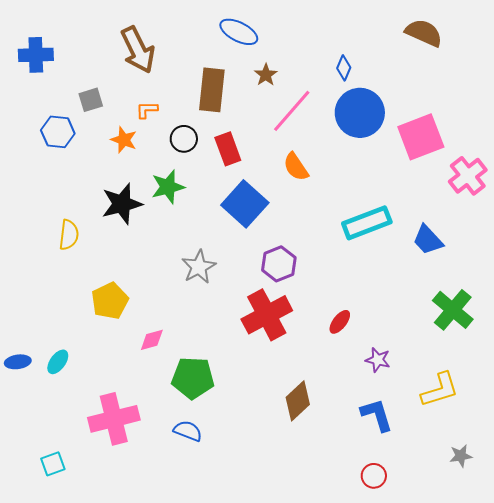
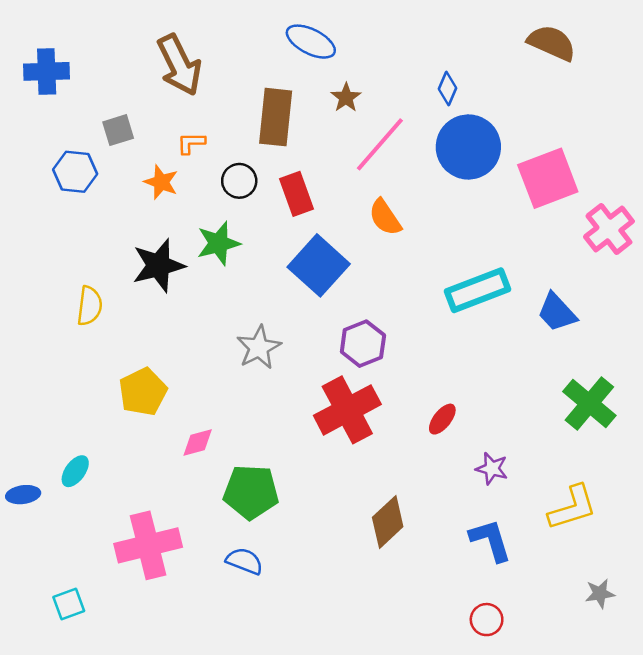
blue ellipse: (18, 362) -> (23, 495), moved

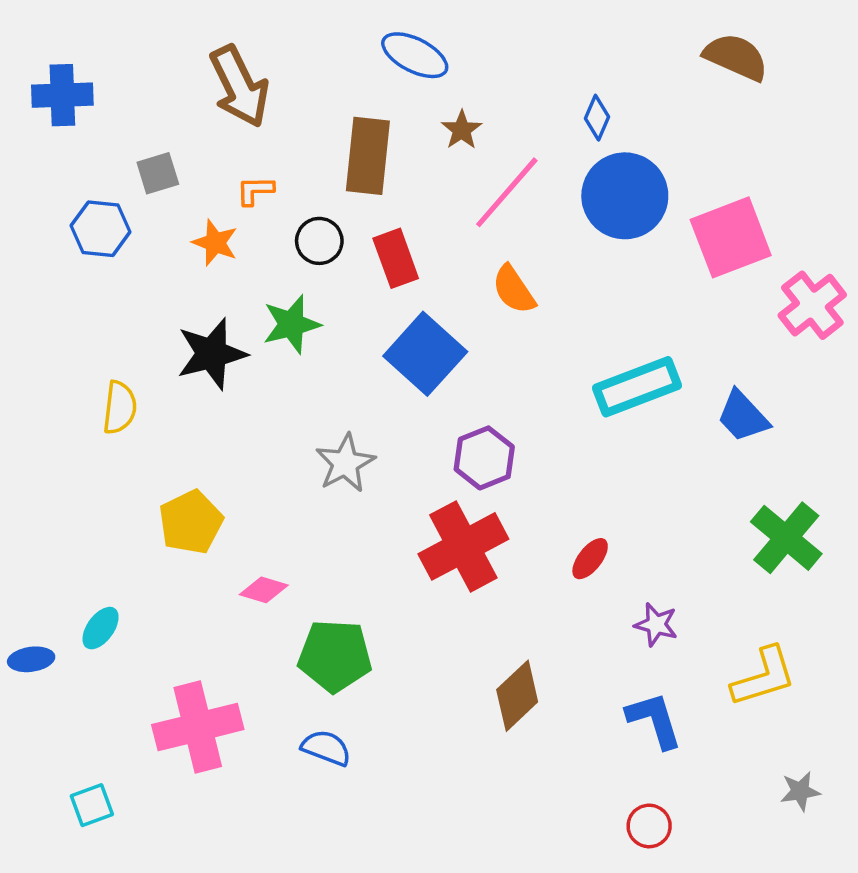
pink diamond: (198, 443) -> (264, 590), turned 32

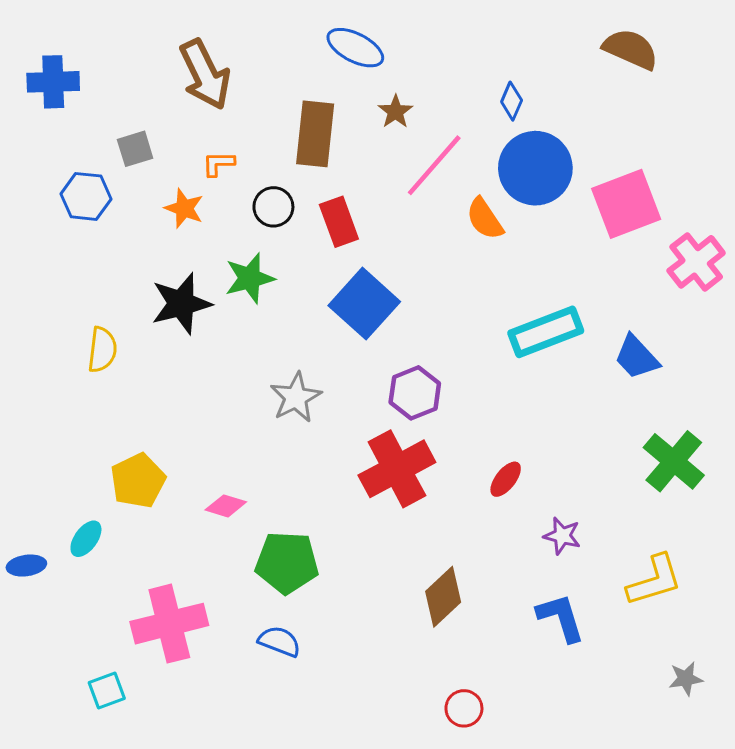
orange semicircle: (514, 290) -> (485, 219), moved
yellow pentagon: (191, 522) -> (138, 481), moved
cyan square: (92, 805) -> (107, 691), moved
red circle: (649, 826) -> (464, 708), moved

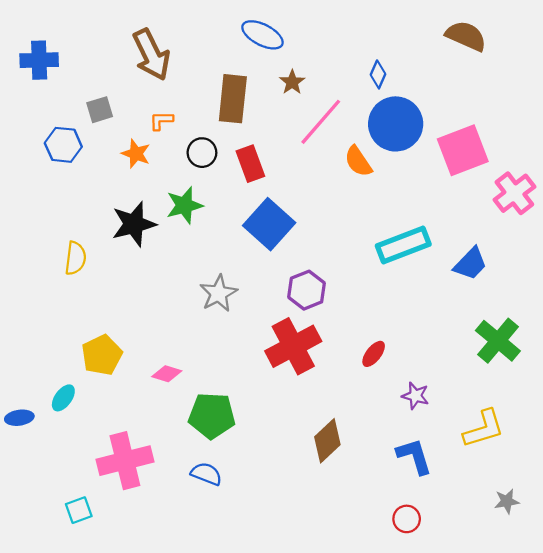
blue trapezoid: (637, 357) -> (470, 264), turned -93
red circle: (464, 708) -> (407, 519), moved

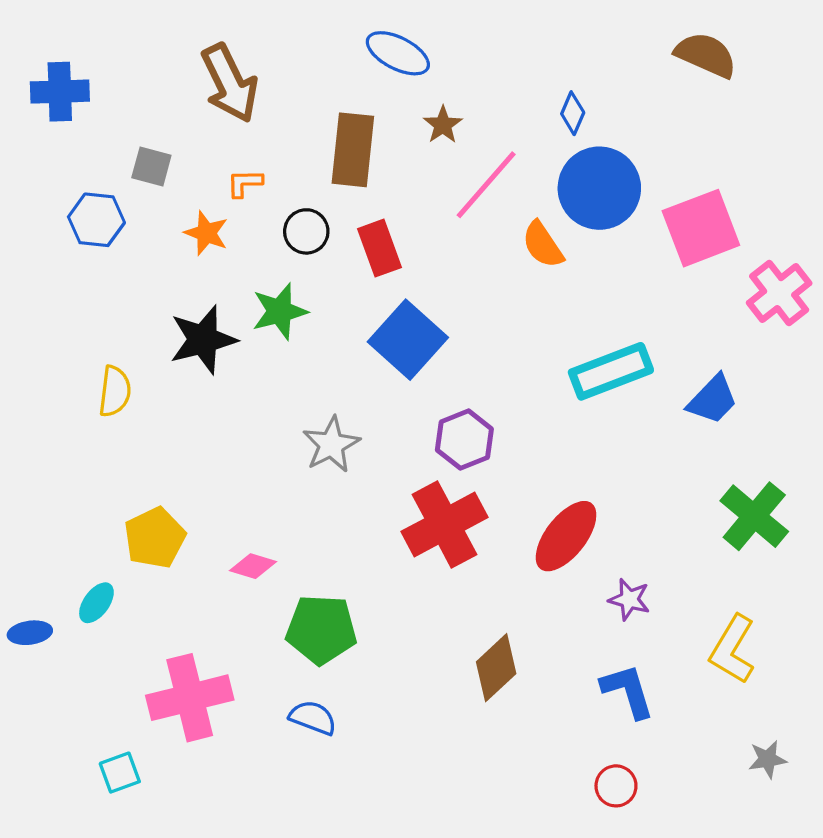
gray square: (100, 110) -> (151, 166), turned 32
red ellipse: (374, 354) -> (566, 536), size x1.8
yellow L-shape: (484, 429) -> (733, 649), turned 138

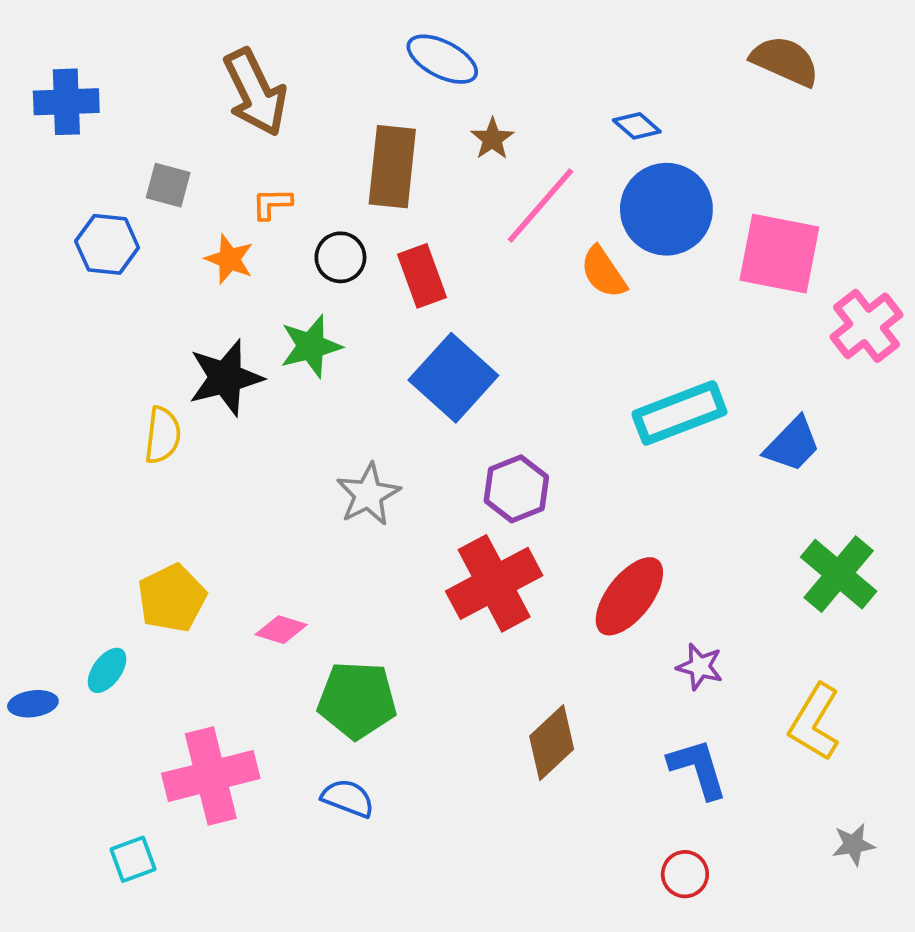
blue diamond: (573, 113) -> (637, 126), turned -72
pink square: (701, 228) -> (779, 254), turned 32
yellow semicircle: (115, 391) -> (163, 435), moved

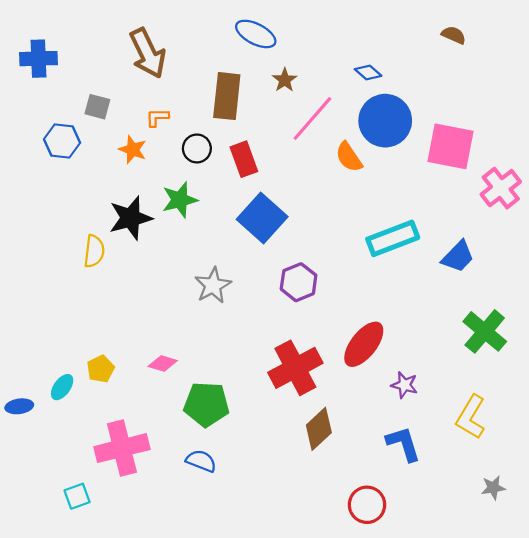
brown semicircle: (785, 61) -> (454, 35), size x0.6
red cross: (494, 583) -> (295, 368), moved
yellow pentagon: (172, 598) -> (101, 369), moved, size x0.7
red circle: (685, 874) -> (367, 505), moved, size x1.4

